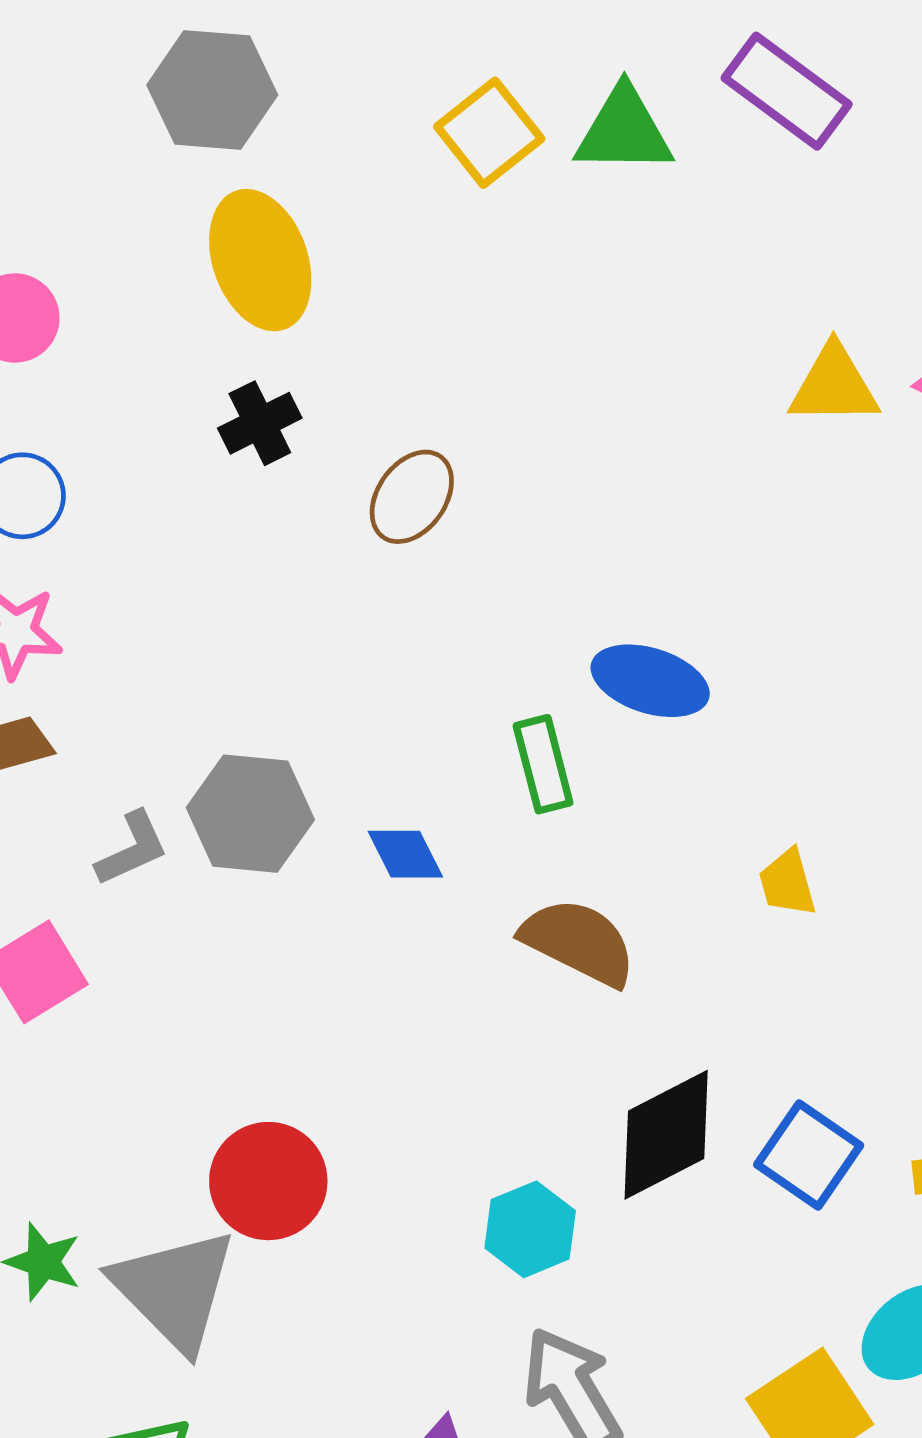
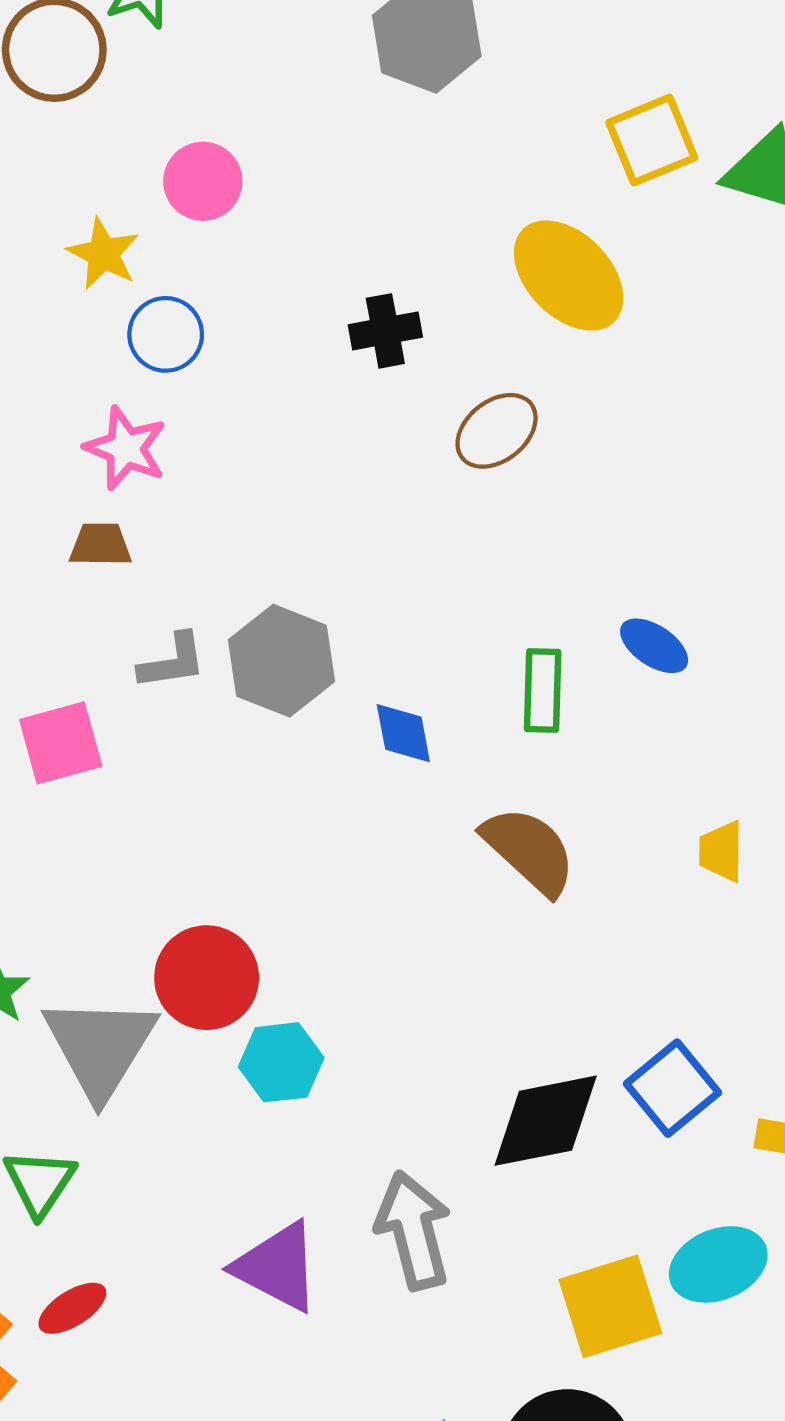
yellow ellipse: (260, 260) -> (569, 275), moved, turned -41
blue ellipse: (650, 681) -> (654, 646), size x0.7
black diamond: (666, 1135) -> (546, 1121), moved
cyan hexagon: (530, 1229) -> (281, 1062), moved

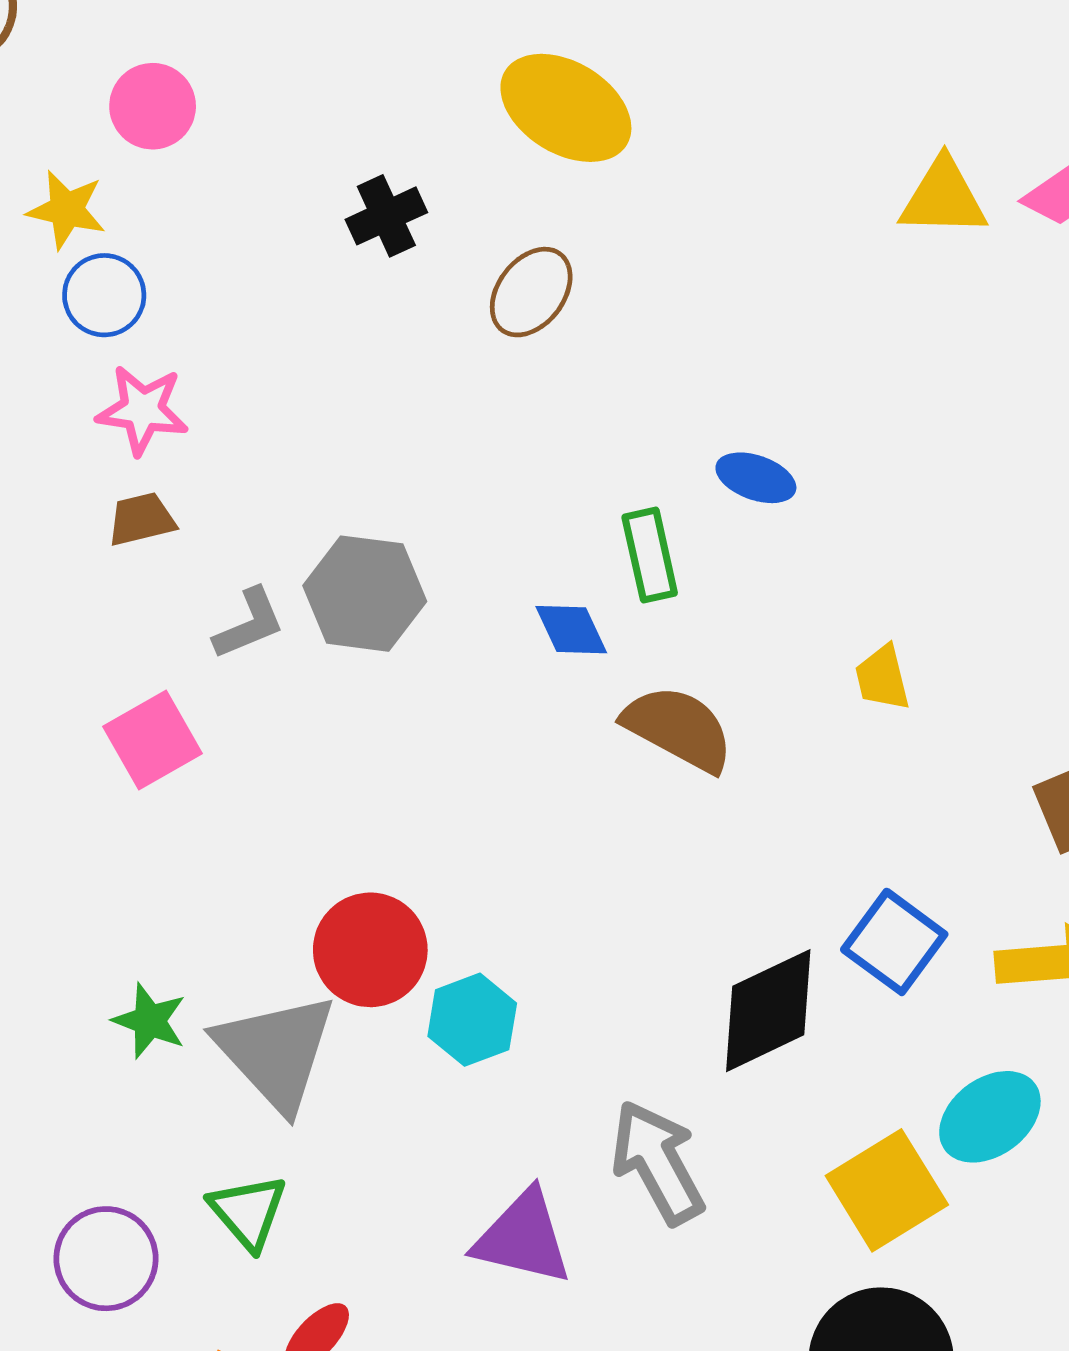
blue circle: (166, 334) -> (104, 295), moved
blue diamond: (403, 733) -> (571, 630), moved

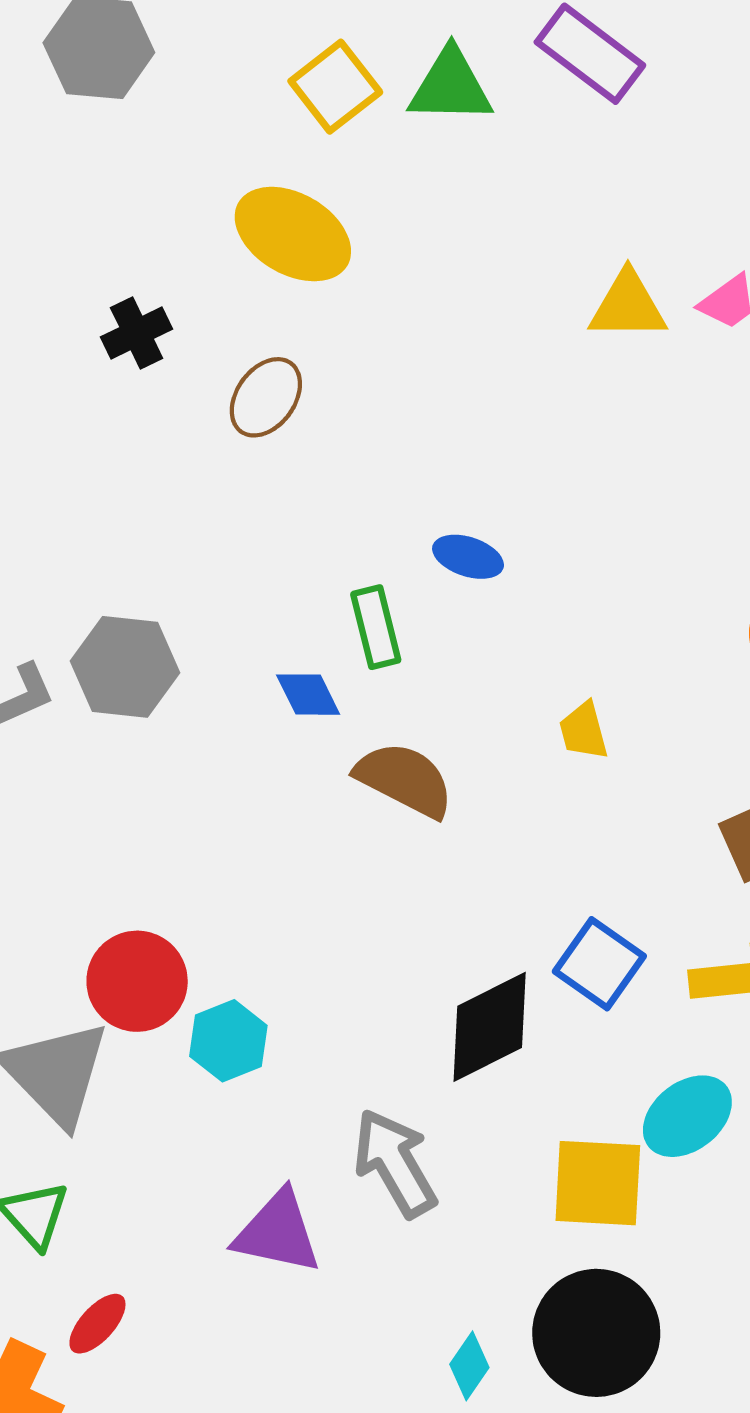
yellow square: (887, 1190) -> (598, 1183), turned 36

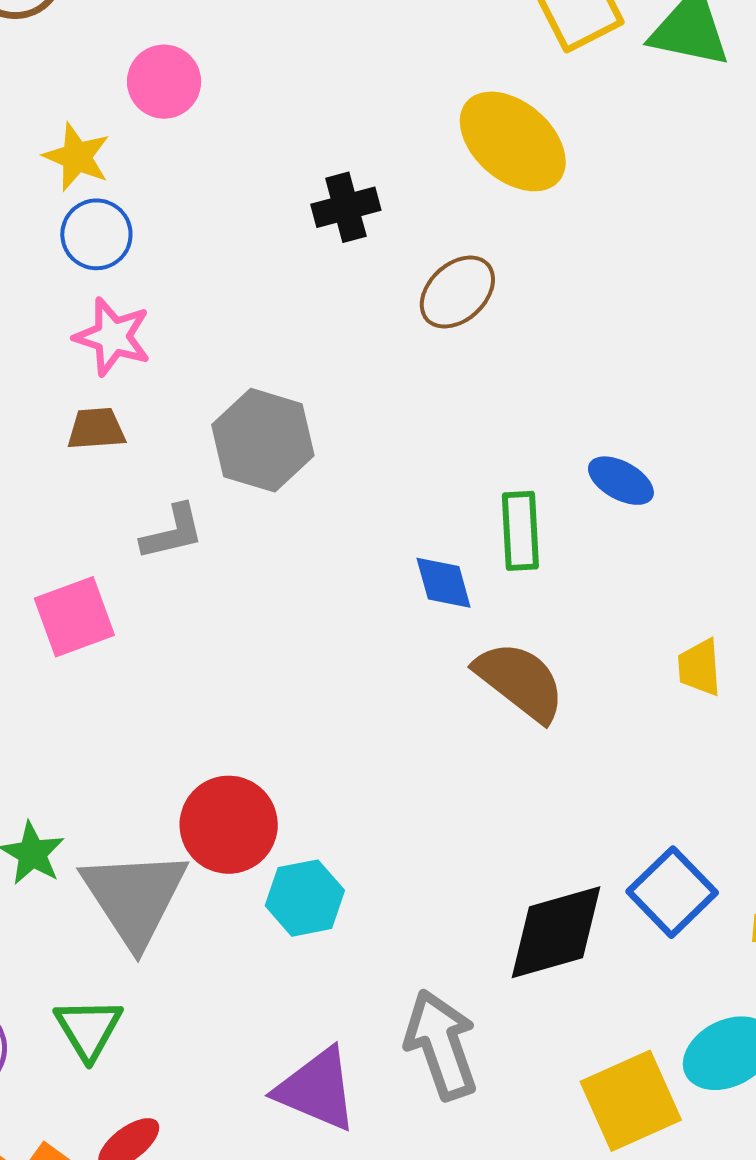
gray hexagon: (125, 667) -> (263, 440), moved
yellow square: (598, 1183) -> (631, 1101), turned -38

